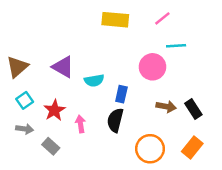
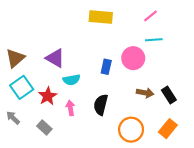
pink line: (162, 18) -> (151, 16), moved
cyan semicircle: (94, 80) -> (71, 80), moved
blue rectangle: (121, 94) -> (106, 67), moved
cyan square: (25, 100) -> (22, 87), size x1.5
gray arrow: (25, 129) -> (13, 118), moved, turned -144

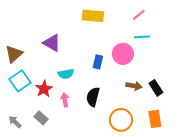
purple triangle: (55, 58) -> (52, 43), moved
gray arrow: (13, 118) -> (15, 122), moved
orange rectangle: (168, 129) -> (155, 119), turned -48

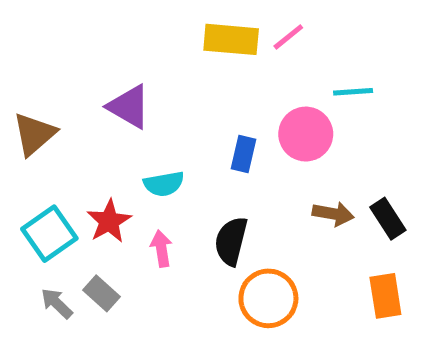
pink line: (139, 15) -> (288, 37), moved
cyan square: (20, 81) -> (49, 234), moved
orange circle: (121, 120) -> (268, 298), moved
gray arrow: (15, 122) -> (57, 303), moved

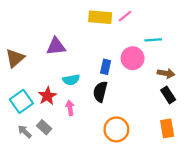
purple triangle: (129, 107) -> (56, 46), turned -36
brown arrow: (333, 214) -> (166, 73), moved
black semicircle: (231, 241) -> (100, 92), moved

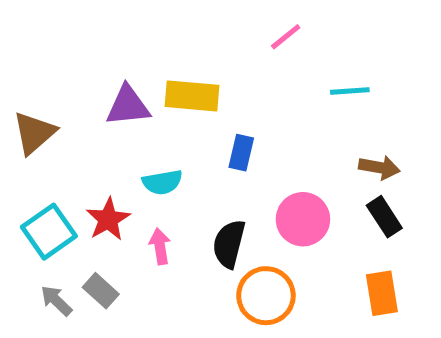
yellow rectangle: (100, 17) -> (192, 96), moved
pink circle: (133, 58) -> (303, 219), moved
black semicircle: (100, 92) -> (229, 244), moved

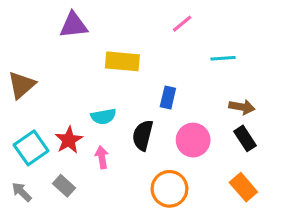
purple triangle: (128, 106) -> (74, 25), moved
blue rectangle: (241, 153) -> (168, 98), moved
black semicircle: (229, 244) -> (143, 135), moved
orange rectangle: (382, 293) -> (243, 187), turned -32
gray arrow: (56, 301) -> (22, 192), moved

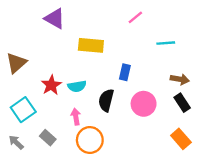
purple triangle: (74, 25) -> (55, 19), turned 35
red star: (69, 140) -> (51, 85), moved
orange circle: (169, 189) -> (90, 140), moved

